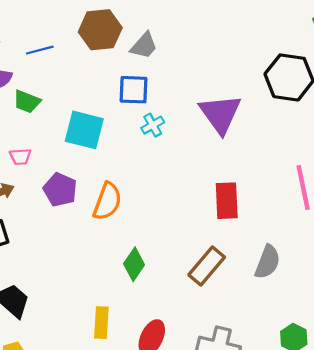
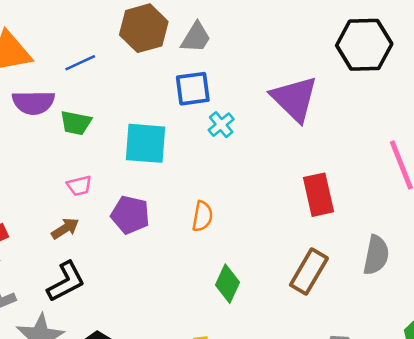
orange semicircle: (107, 201) -> (202, 216), moved, size x0.7

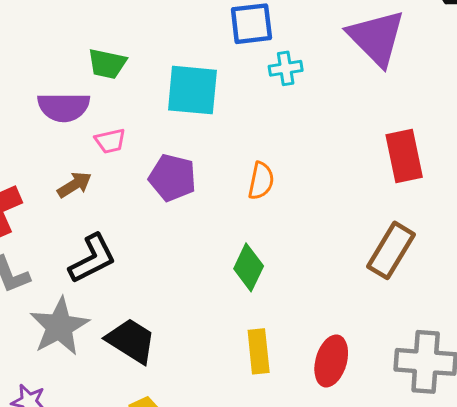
purple semicircle: (33, 102) -> (64, 107), moved
cyan cross: (221, 125) -> (286, 68), turned 30
brown arrow: (65, 228) -> (74, 185), moved
green diamond: (227, 284) -> (249, 267), moved

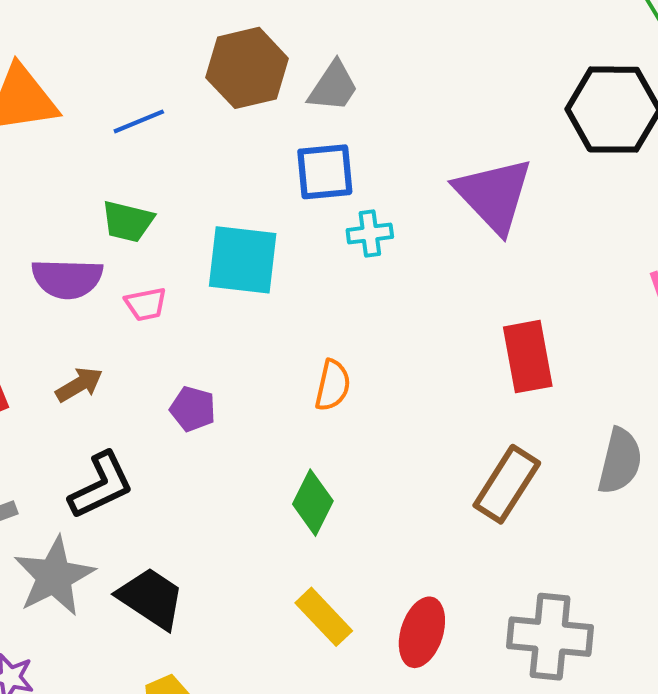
pink trapezoid: (110, 141) -> (146, 304), moved
purple pentagon: (172, 178) -> (193, 409), moved, size x0.7
yellow rectangle: (259, 351) -> (324, 617), turned -39

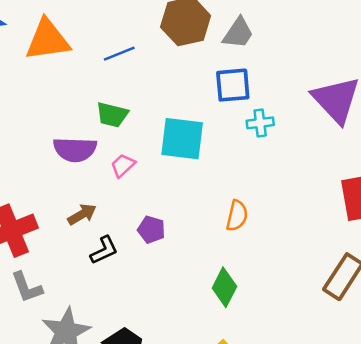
pink trapezoid: (146, 304) -> (123, 165), turned 148
black L-shape: (101, 485) -> (104, 250), moved, size x0.7

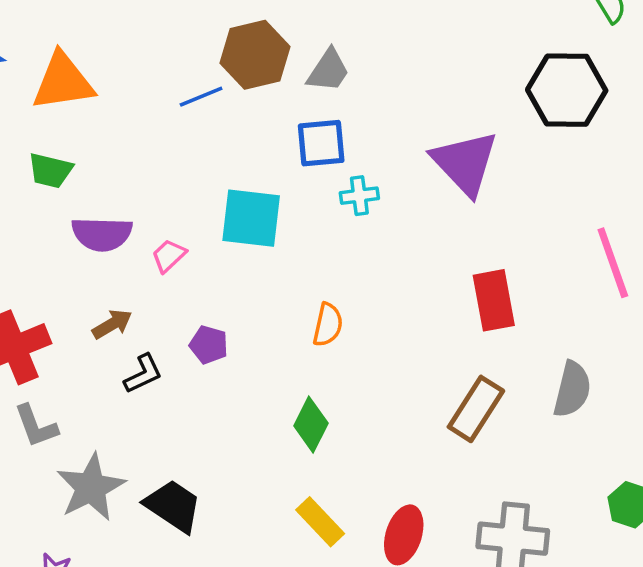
blue line: (119, 54) -> (201, 97), moved
green trapezoid: (112, 115) -> (50, 170), moved

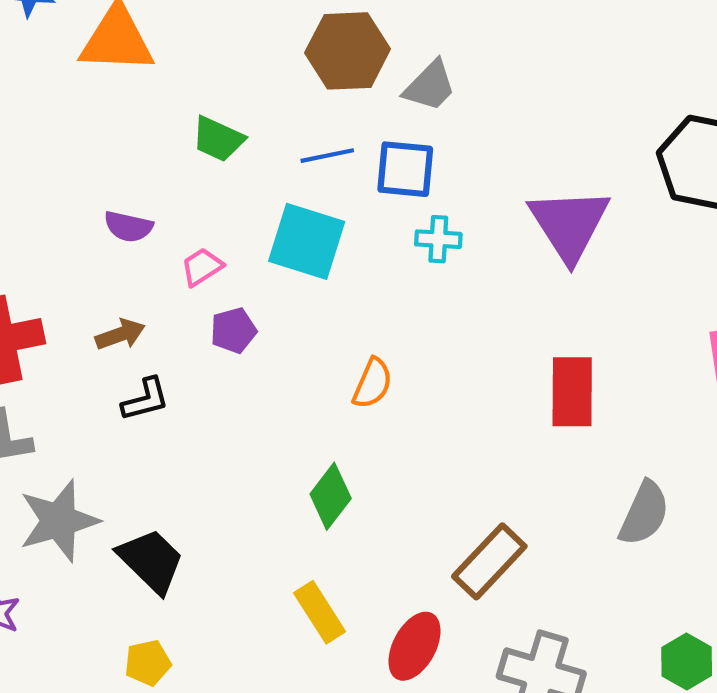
blue line: (201, 97) -> (327, 156), moved
green trapezoid: (50, 170) -> (218, 139), moved
purple semicircle: (102, 234) -> (128, 227), size x0.7
purple pentagon: (209, 345) -> (233, 330), moved, turned 30
brown rectangle: (476, 409) -> (489, 561), moved

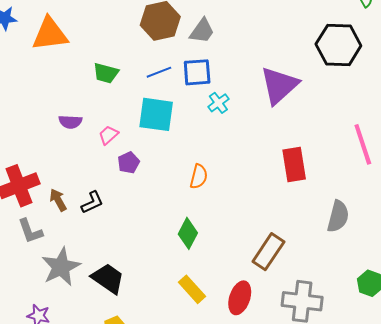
purple triangle: (569, 224) -> (279, 85), turned 30
cyan cross: (438, 239) -> (218, 103), turned -30
brown arrow: (120, 334) -> (58, 200), moved, turned -90

